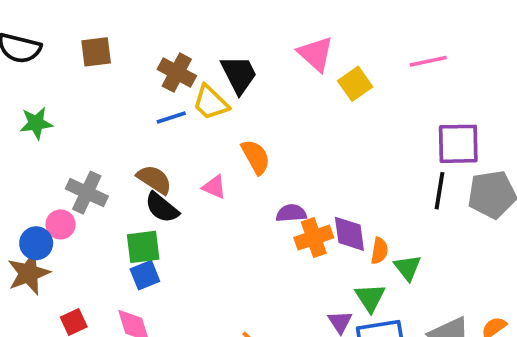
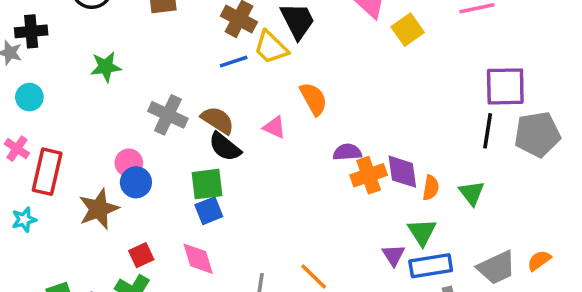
gray cross: (87, 193) -> (168, 115), moved
blue circle: (36, 243) -> (136, 182), moved
green triangle: (408, 268) -> (472, 193), moved

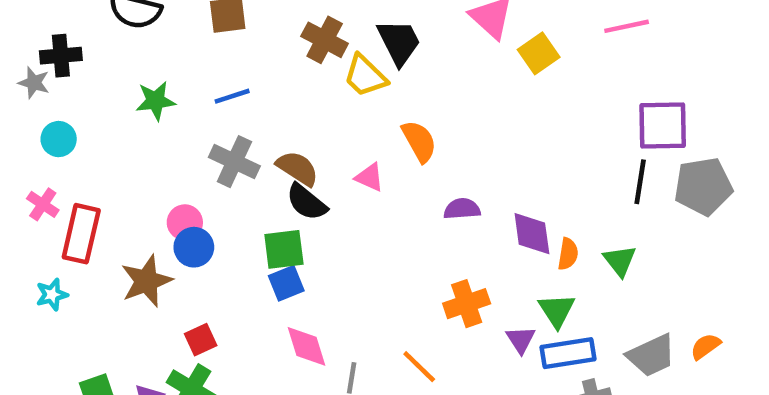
blue line: (234, 62) -> (232, 96), moved
orange cross: (369, 175) -> (467, 304), moved
pink diamond: (198, 259) -> (307, 346), moved

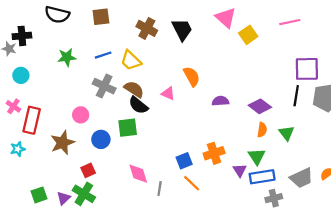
yellow trapezoid: (365, 76) -> (131, 60), moved
purple semicircle: (462, 209) -> (220, 101), moved
purple diamond: (532, 234) -> (260, 106), moved, turned -45
blue circle: (194, 247) -> (101, 139), moved
blue square: (286, 283) -> (184, 161), moved

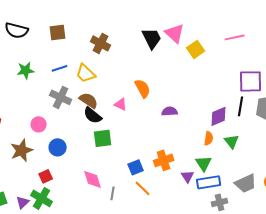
black trapezoid: (182, 29) -> (152, 38), moved
purple diamond: (260, 106) -> (219, 116), moved, turned -60
green square: (128, 128) -> (103, 138), moved

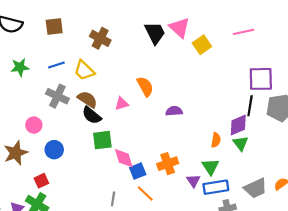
pink triangle: (121, 104) -> (122, 104), turned -40
purple diamond: (219, 116) -> (238, 125), moved
pink diamond: (93, 179) -> (124, 158), moved

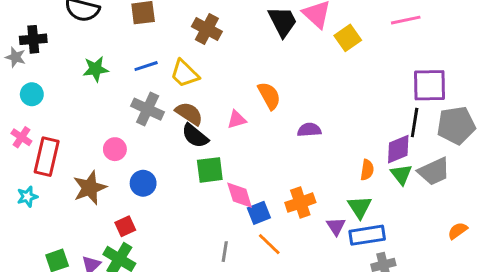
gray trapezoid: (255, 188) -> (434, 171), moved

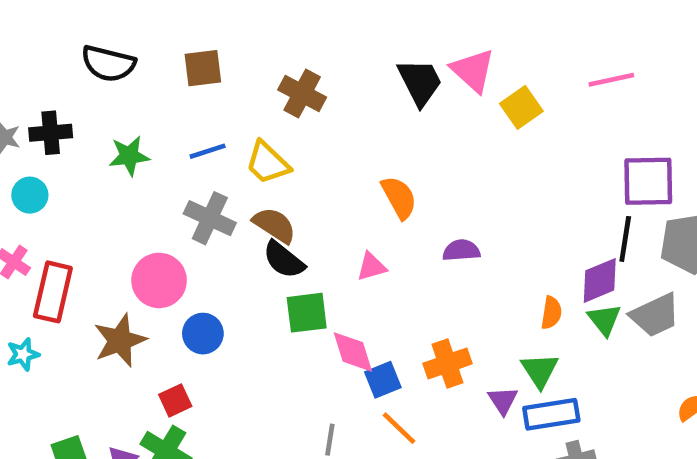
black cross: (33, 39) -> (51, 133), moved
pink triangle: (237, 119) -> (371, 267), moved
pink circle: (115, 149) -> (159, 280), size x1.5

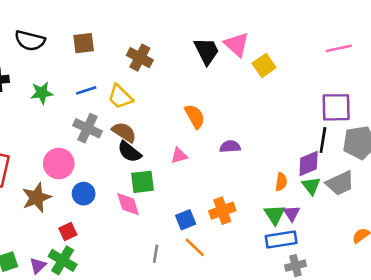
pink line: (611, 80) -> (339, 48), moved
pink diamond: (353, 352) -> (128, 204), moved
purple triangle: (503, 400) -> (292, 213), moved

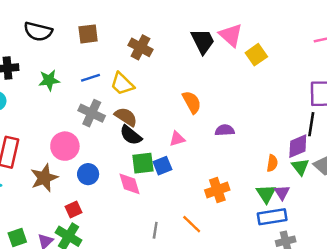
blue square: (186, 220) -> (162, 166), moved

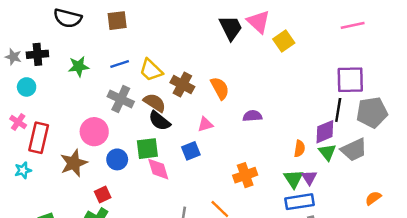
brown cross: (141, 47) -> (182, 85), moved
green square: (143, 163) -> (147, 149), moved

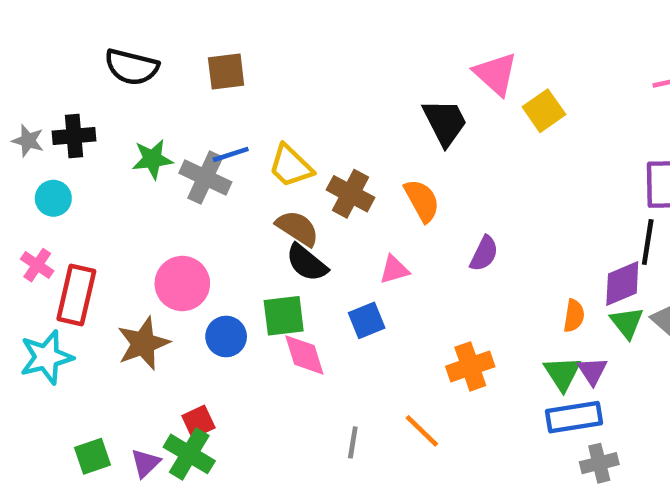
black trapezoid: (231, 28) -> (445, 122), moved
gray cross: (121, 99) -> (205, 178), moved
purple semicircle: (252, 116) -> (484, 254), turned 120
cyan star: (23, 170) -> (46, 357), size x1.6
red square: (103, 194) -> (198, 422), moved

